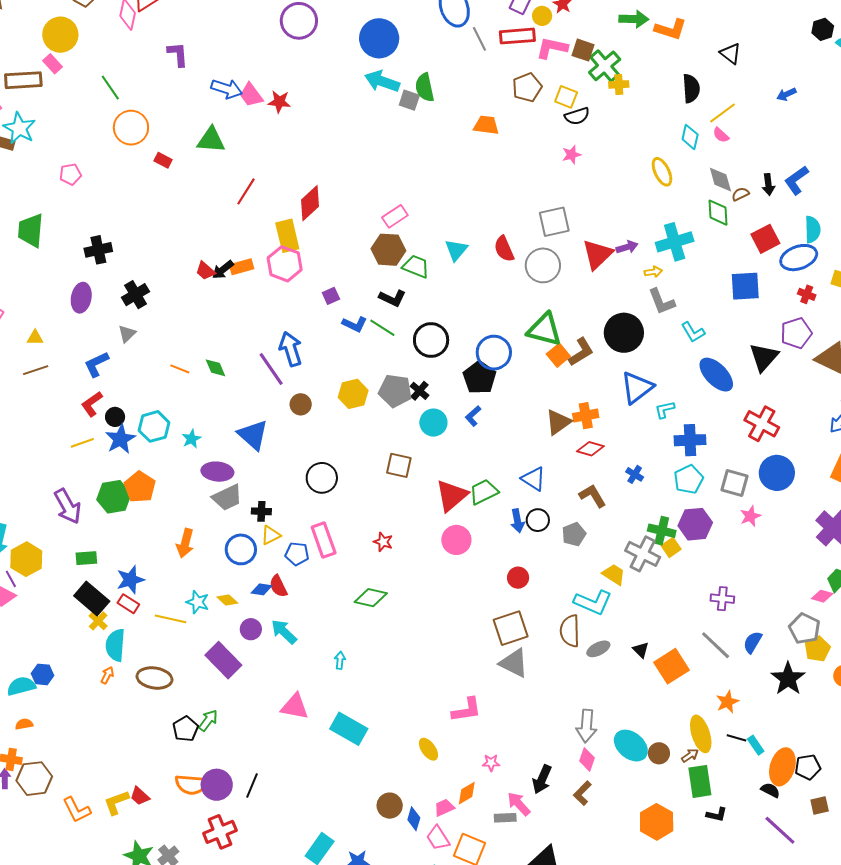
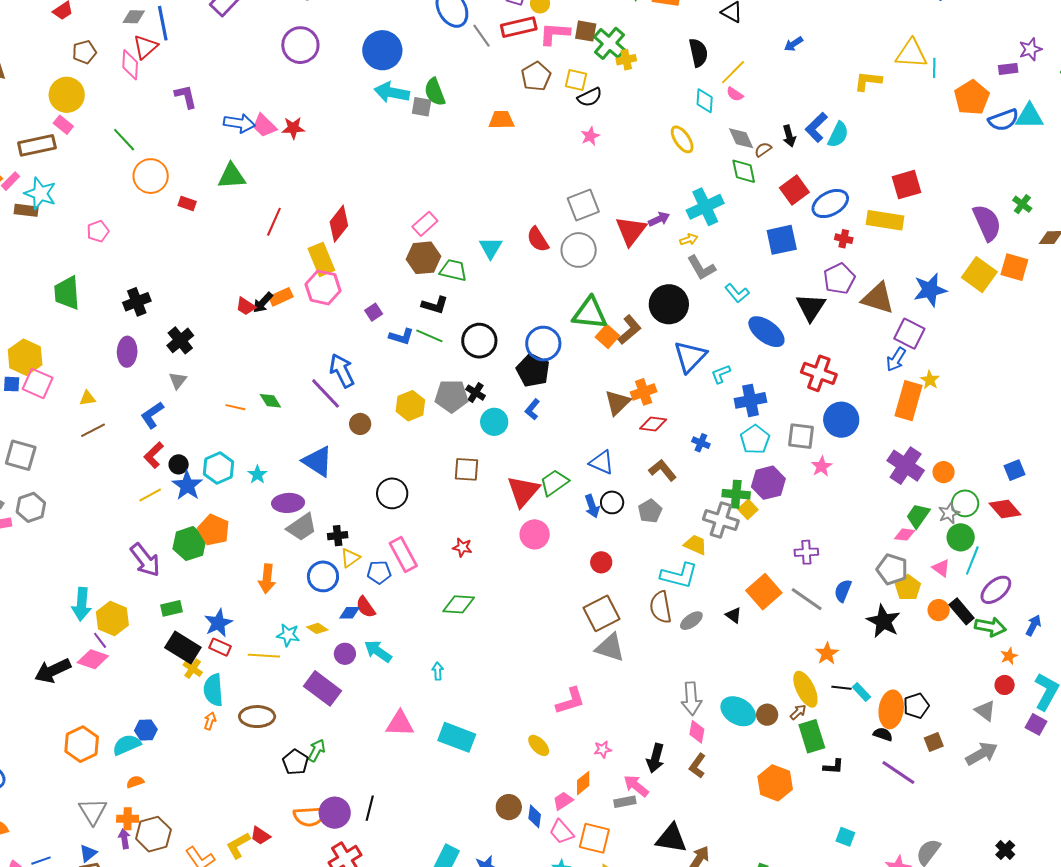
cyan semicircle: (813, 229) -> (838, 135), moved, turned 36
orange square: (672, 666) -> (764, 592), moved

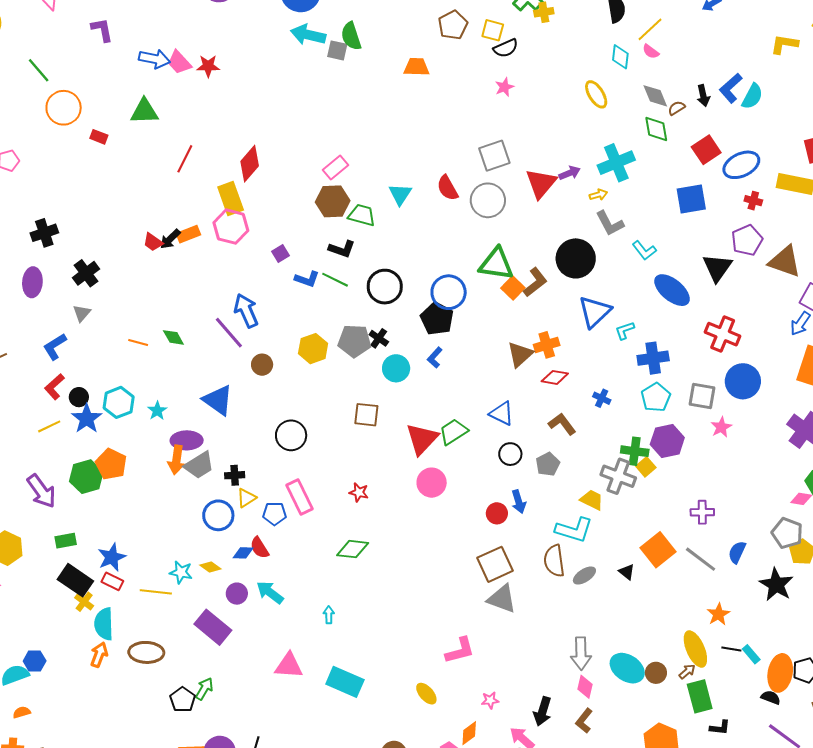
blue arrow: (592, 506) -> (519, 502), moved
orange arrow: (267, 579) -> (176, 460), moved
orange arrow: (210, 721) -> (99, 655), size x1.4

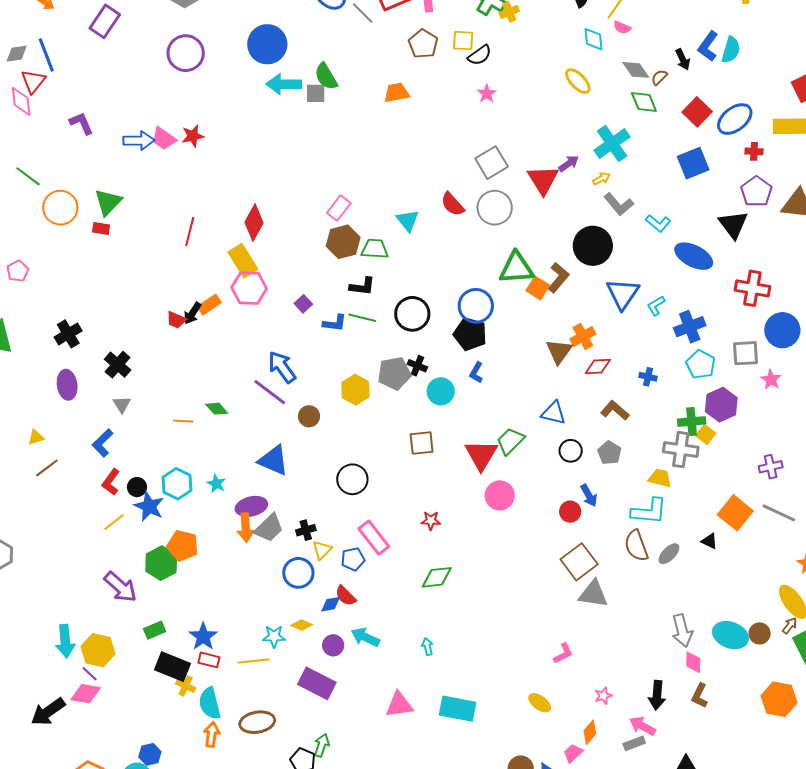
green triangle: (144, 111) -> (108, 202), moved, turned -32
pink L-shape: (460, 650) -> (563, 653), size x0.7

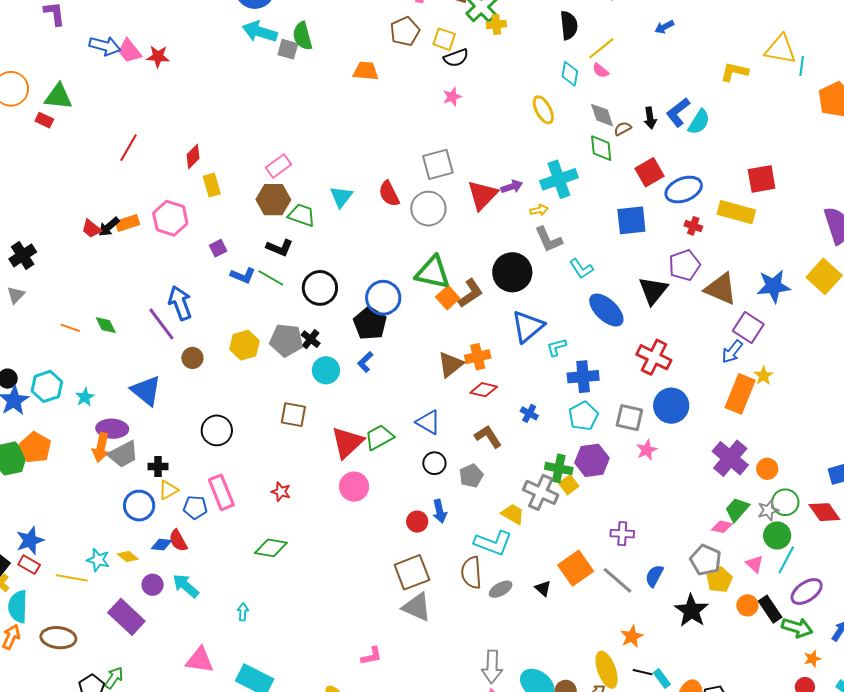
green triangle: (108, 202) -> (58, 97), turned 36
red diamond: (254, 223) -> (193, 156), size x0.7
yellow rectangle: (243, 261) -> (212, 185), moved, size x0.7

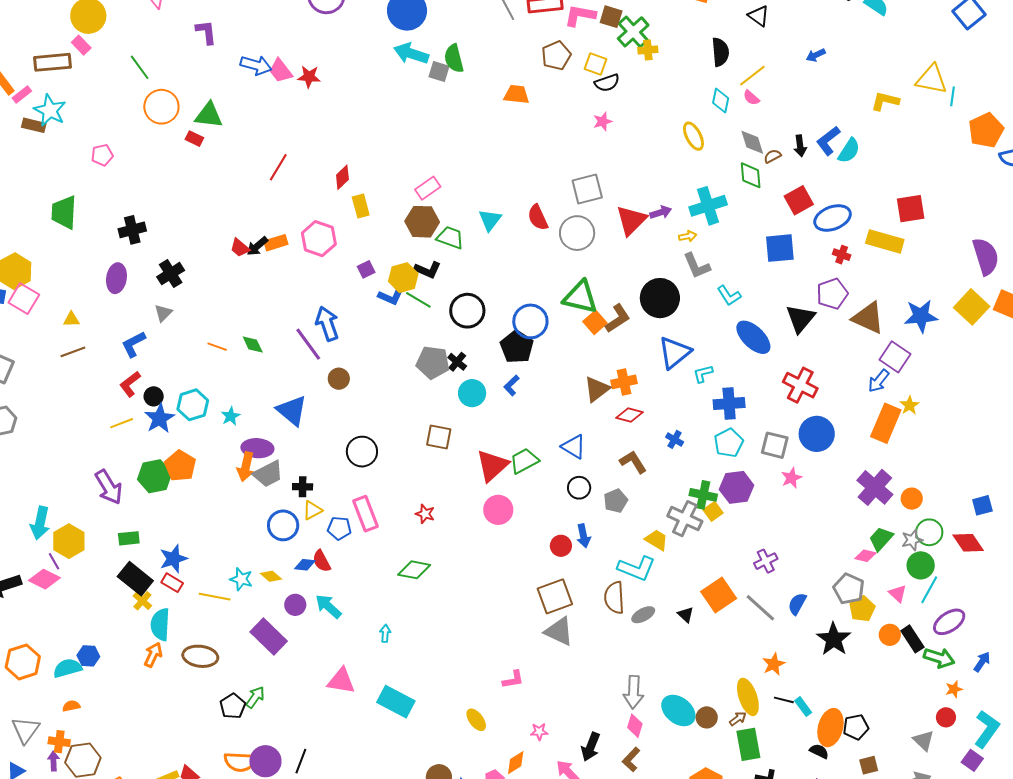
yellow hexagon: (244, 345) -> (403, 278), moved
purple cross: (622, 534) -> (766, 561), turned -30

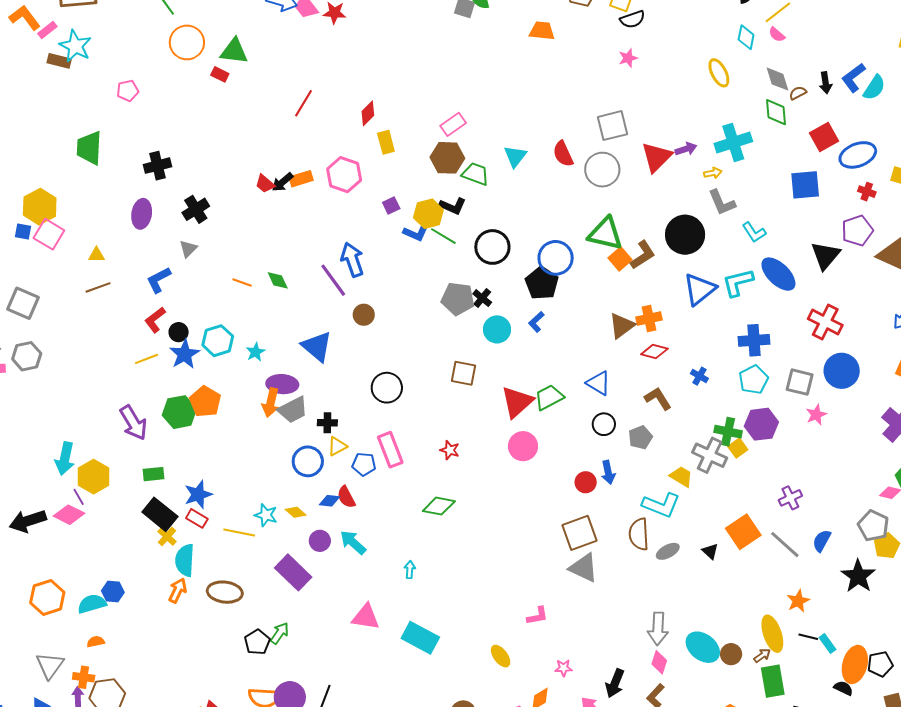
cyan L-shape: (703, 374) -> (738, 282), moved, size x1.6

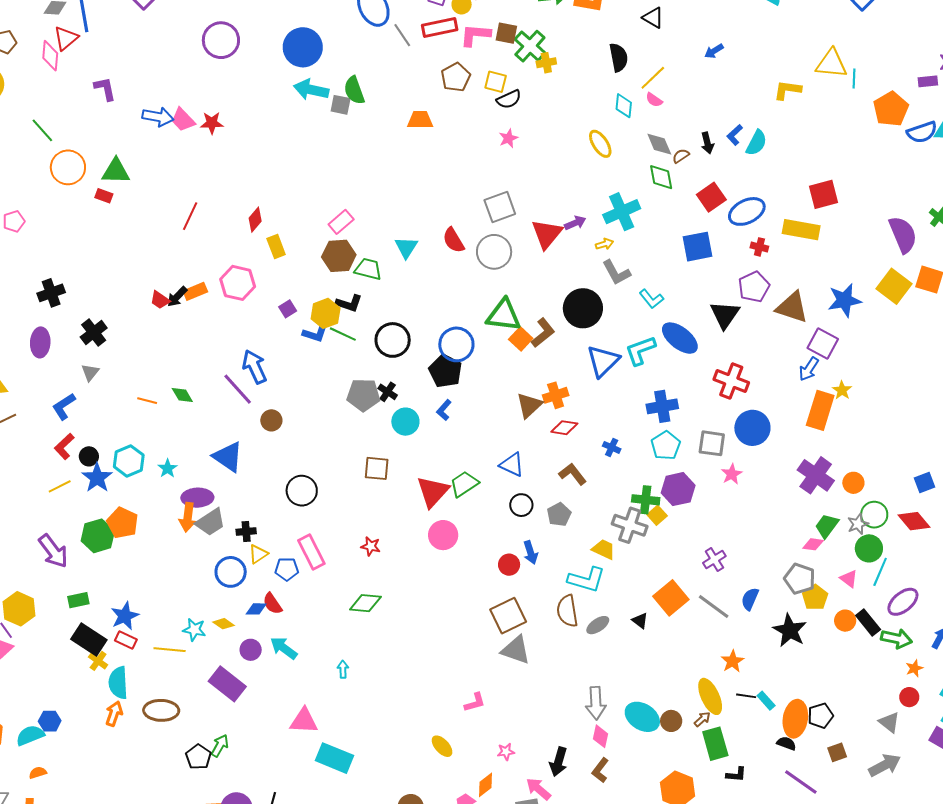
blue L-shape: (854, 78) -> (735, 135), size x0.7
cyan rectangle: (420, 638) -> (334, 758), moved

